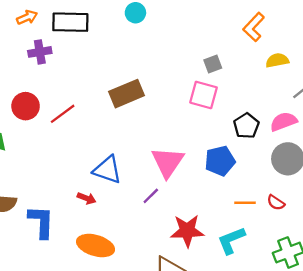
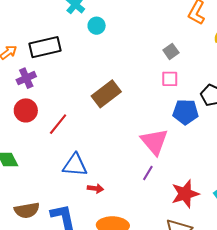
pink square: (203, 95) -> (170, 79), size x0.7
red circle: (26, 106) -> (26, 110), moved
blue pentagon: (220, 161) -> (186, 112), moved, turned 30
blue triangle: (107, 170) -> (75, 165), moved

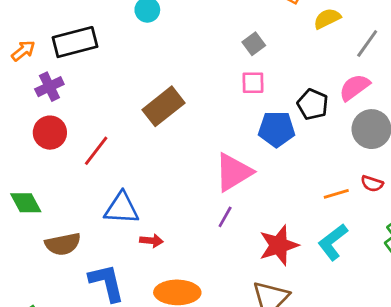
pink triangle: (154, 142) -> (233, 172), turned 40
brown semicircle: (27, 210) -> (63, 244), moved

